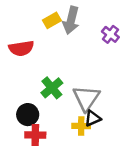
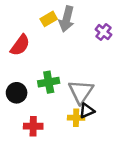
red semicircle: (21, 48) -> (20, 45), turned -45
green cross: (52, 88) -> (49, 82), turned 30
black circle: (28, 115) -> (17, 93), moved

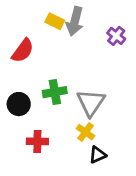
yellow rectangle: (49, 19) -> (55, 21), turned 56
black triangle: (87, 111) -> (98, 155), moved
yellow cross: (76, 118) -> (85, 132), turned 35

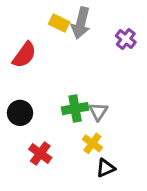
green cross: (55, 92) -> (75, 109), moved
gray triangle: (91, 103) -> (98, 111), size x0.6
red cross: (37, 141) -> (40, 153), turned 35

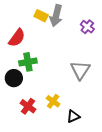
green cross: (75, 109) -> (28, 62), moved
gray triangle: (98, 111) -> (80, 70), moved, size x1.5
yellow cross: (92, 143) -> (53, 101), moved

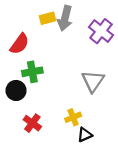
yellow rectangle: (41, 16) -> (47, 18), turned -40
purple cross: (87, 27) -> (101, 31), size x1.5
yellow cross: (53, 101) -> (73, 117), moved, turned 32

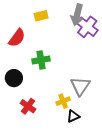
gray arrow: (65, 18) -> (77, 15), moved
green cross: (32, 72) -> (41, 60), moved
gray triangle: (93, 81) -> (80, 86), moved

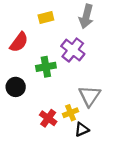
purple cross: (87, 27) -> (73, 50), moved
red cross: (28, 106) -> (48, 118), moved

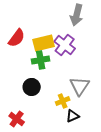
yellow rectangle: (46, 18) -> (44, 43), moved, size x1.5
black circle: (16, 87) -> (32, 87), moved
red cross: (48, 118) -> (17, 119), moved

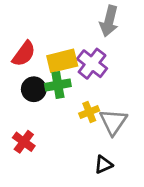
black circle: (32, 87) -> (34, 89), moved
yellow cross: (63, 101) -> (89, 112), moved
red cross: (17, 119) -> (24, 142), moved

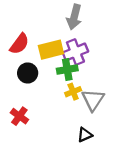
gray arrow: (109, 21) -> (74, 17), moved
purple cross: (92, 64) -> (75, 52), turned 30
green cross: (58, 85) -> (67, 70), moved

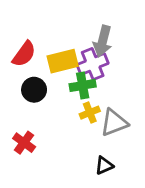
gray arrow: (74, 17) -> (103, 41), moved
gray triangle: (93, 100) -> (114, 123), turned 35

